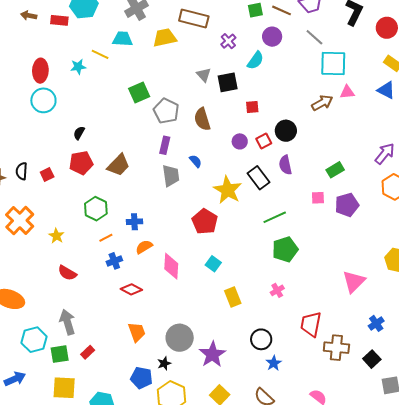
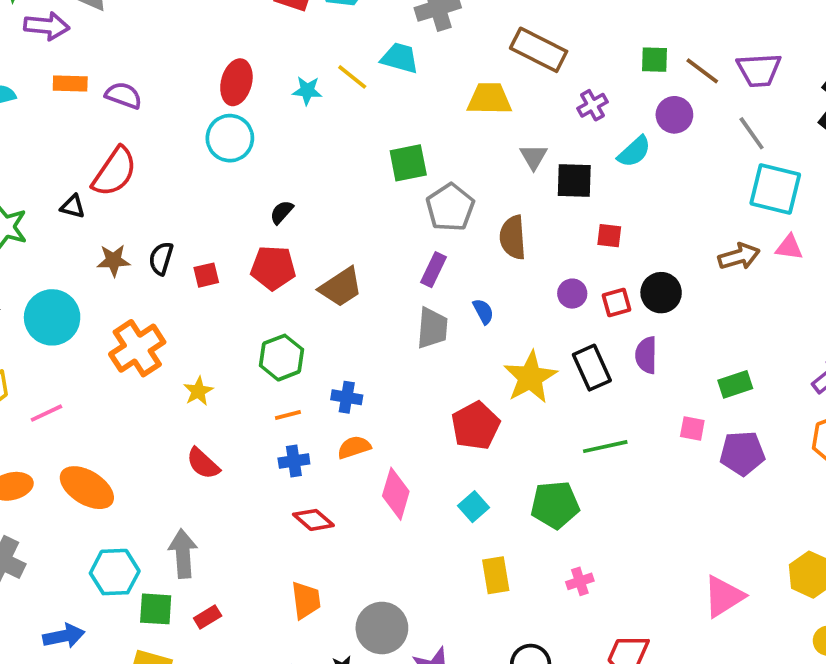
yellow trapezoid: (165, 38) -> (489, 99), moved
green pentagon: (285, 249) -> (555, 505), moved

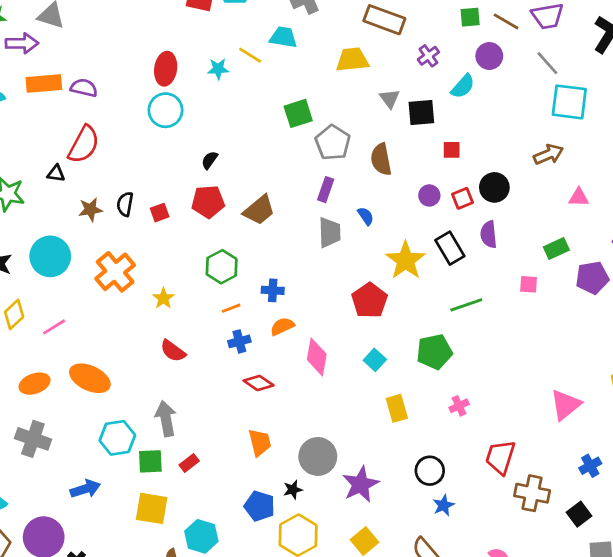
orange rectangle: (70, 83) -> (44, 83), size x1.4
pink triangle: (789, 247) -> (579, 197), moved
purple pentagon: (742, 453) -> (592, 278), moved

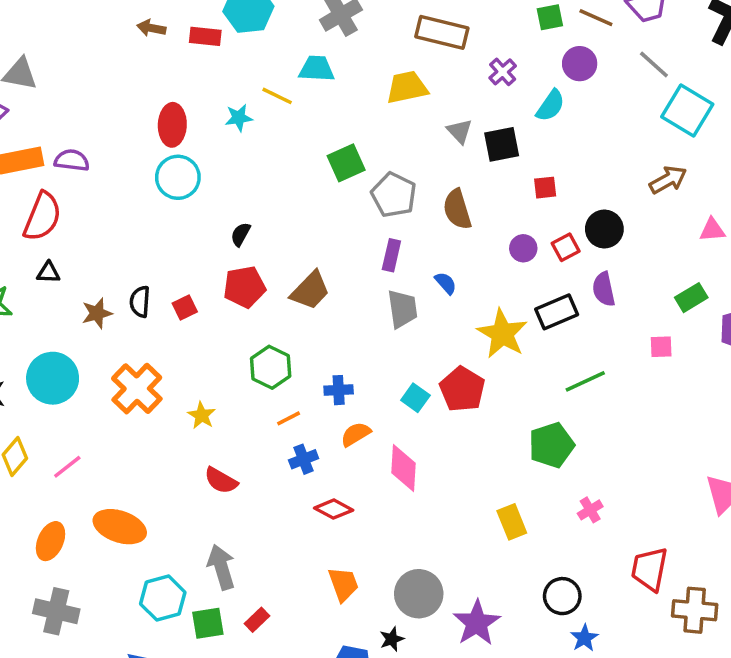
cyan square: (569, 102) -> (687, 110), turned 30
red semicircle: (84, 144) -> (42, 217), moved
black rectangle: (450, 248) -> (557, 312), turned -76
cyan square: (375, 360) -> (415, 398), moved
orange ellipse: (35, 384) -> (51, 541), turned -40

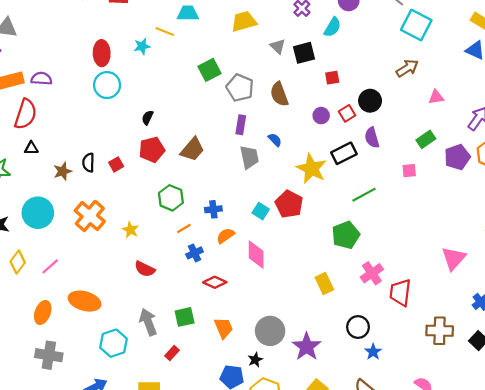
pink cross: (590, 510) -> (372, 273), size x1.5
red trapezoid: (650, 569) -> (400, 293), moved
green square: (208, 623) -> (185, 317), moved

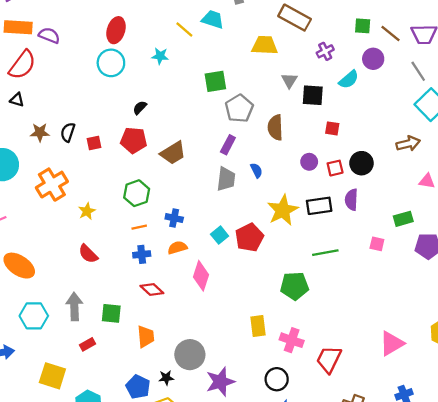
cyan star: (142, 46) -> (160, 56), moved
pink cross: (372, 273) -> (292, 340), moved, turned 35

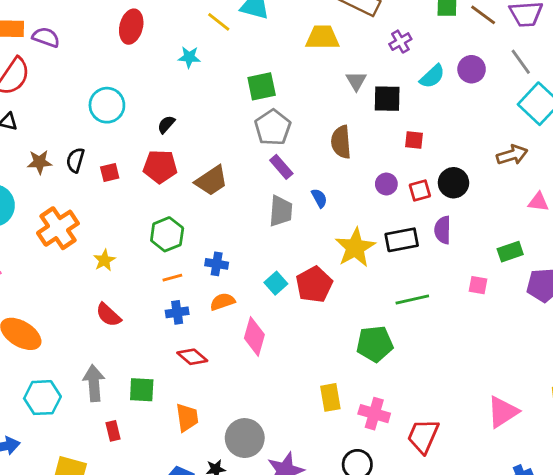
purple circle: (373, 59) -> (472, 69), moved
cyan circle: (111, 63) -> (107, 105), moved
gray pentagon: (239, 108) -> (273, 127), moved
purple rectangle: (228, 145) -> (281, 167), turned -66
red rectangle: (88, 344) -> (113, 431), turned -72

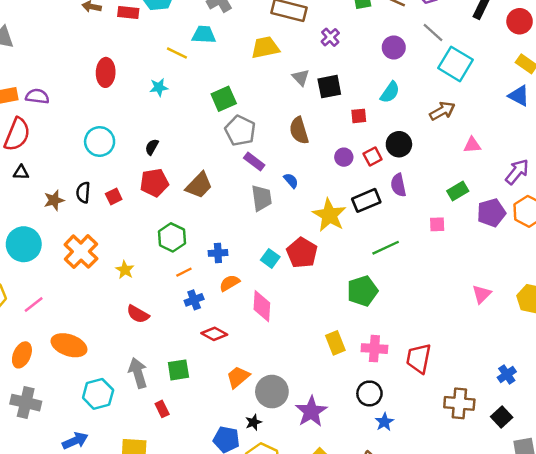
cyan semicircle: (432, 76) -> (390, 92), moved
pink triangle: (503, 412) -> (482, 294), moved, size x0.7
orange trapezoid: (187, 418) -> (238, 377), moved, turned -110

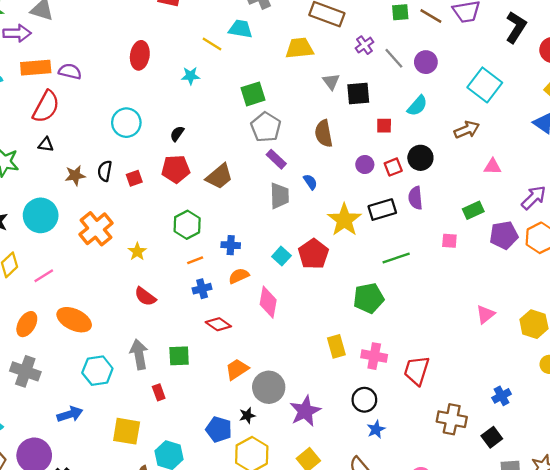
gray line: (433, 33) -> (394, 58), moved

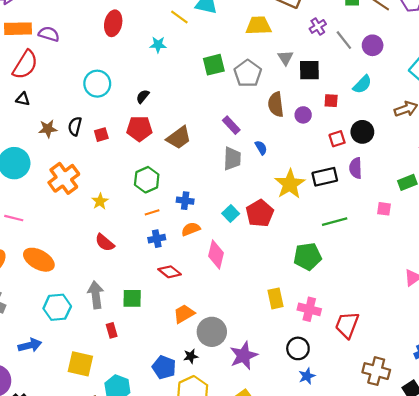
gray pentagon: (266, 127) -> (248, 73), moved
purple circle: (365, 164) -> (303, 115), moved
pink line: (44, 276) -> (14, 218), turned 42

